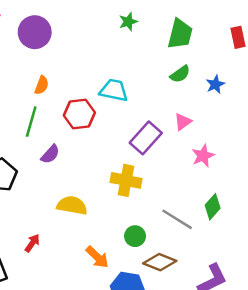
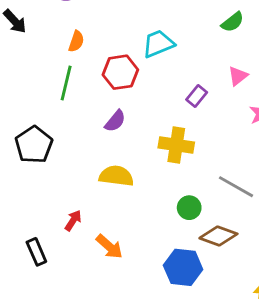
cyan trapezoid: (114, 90) -> (158, 44), turned -32
purple rectangle: (146, 138) -> (197, 96), size x0.6
purple semicircle: (50, 154) -> (115, 121), moved
orange arrow: (97, 257) -> (109, 247), moved

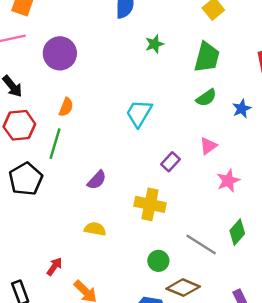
cyan trapezoid: (158, 44) -> (139, 113), turned -40
red hexagon: (120, 72) -> (19, 125), moved
black pentagon: (34, 145) -> (26, 179), moved
yellow semicircle: (116, 176) -> (95, 229), size x0.7

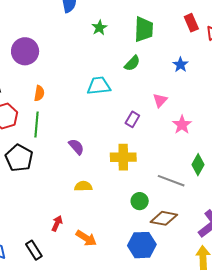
green semicircle: (206, 98) -> (132, 63), moved
cyan trapezoid: (139, 113) -> (99, 86), turned 65
purple semicircle: (97, 180) -> (76, 147), turned -72

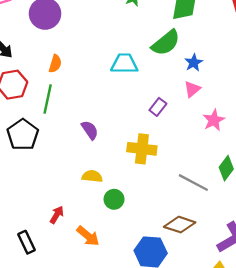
green semicircle: (132, 63) -> (166, 43), size x1.5
blue star: (180, 65) -> (194, 63), moved
green circle: (140, 201) -> (114, 199), moved

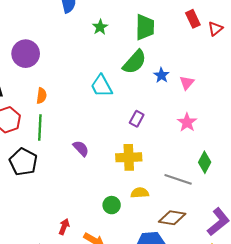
cyan trapezoid: (124, 64) -> (102, 86), turned -110
pink triangle: (192, 89) -> (187, 83), moved
yellow semicircle: (92, 176) -> (140, 193), moved

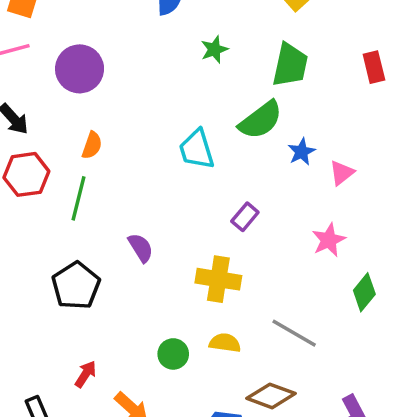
black pentagon: (23, 162) -> (76, 286), moved
green diamond: (205, 162) -> (364, 292), moved

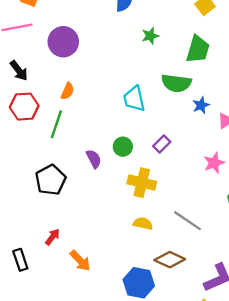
green semicircle: (261, 120) -> (176, 83), turned 40
green circle: (173, 354) -> (123, 147), moved

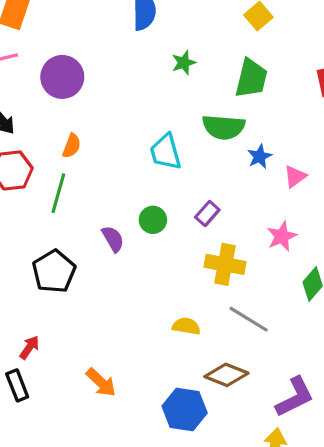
yellow cross: (142, 183) -> (225, 264), moved
red arrow: (52, 237) -> (29, 347), moved

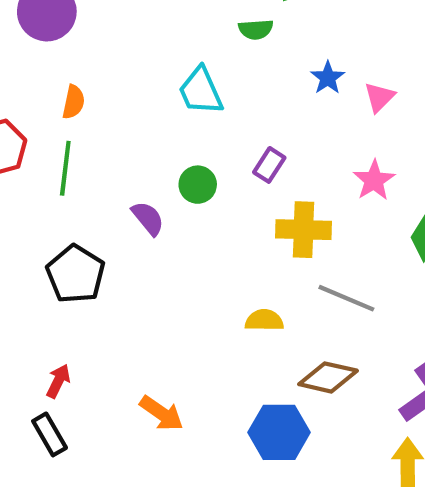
green semicircle: (224, 127) -> (256, 29), moved, size x0.6

